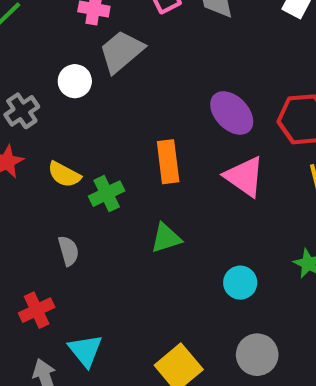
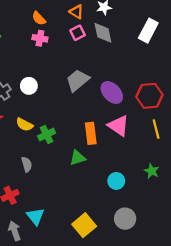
gray trapezoid: (121, 51) -> (78, 80), moved
white circle: (75, 81) -> (29, 86), moved
orange rectangle: (168, 162) -> (91, 133), moved

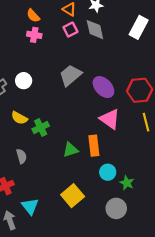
orange rectangle: (91, 133) -> (94, 146), moved
green star: (152, 171) -> (127, 183), moved
yellow square: (84, 225) -> (73, 196), moved

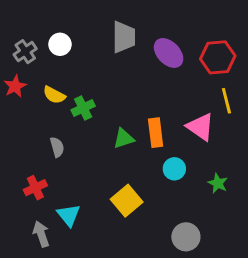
gray trapezoid: (70, 75) -> (124, 37), turned 130
pink triangle: (110, 119) -> (200, 127), moved
green star: (127, 183) -> (218, 183), moved
gray circle: (116, 208) -> (186, 237), moved

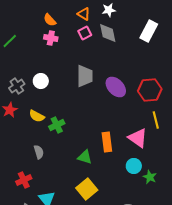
green triangle: (124, 138) -> (85, 157), moved, turned 35
cyan circle: (174, 169) -> (134, 166), moved

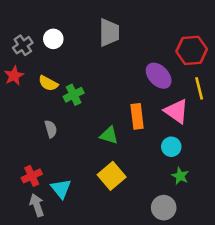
purple ellipse: (116, 87) -> (159, 76), moved
green star: (150, 177) -> (180, 176), moved
red cross: (24, 180) -> (32, 176), moved

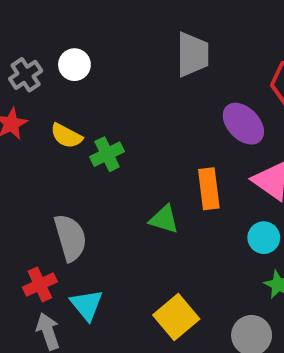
gray trapezoid: (109, 33) -> (193, 54), moved
gray semicircle: (51, 129) -> (70, 238), moved, size x1.6
yellow square: (112, 176) -> (176, 317), moved

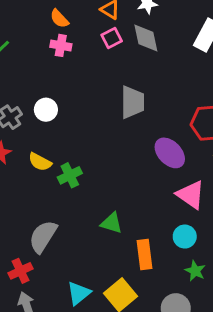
orange rectangle: (209, 189) -> (144, 254), moved
gray semicircle: (70, 238) -> (43, 237), turned -132
cyan triangle: (87, 305) -> (79, 293), moved, turned 30

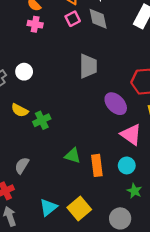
gray semicircle: (43, 237) -> (22, 165), size x0.7
orange rectangle: (144, 254) -> (97, 165), moved

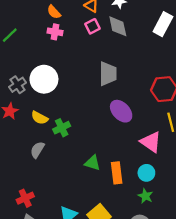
white circle: (24, 72) -> (44, 79), size x1.6
purple ellipse: (116, 104) -> (121, 111), moved
gray semicircle: (22, 165) -> (37, 150), moved
green star: (134, 191) -> (145, 196), moved

